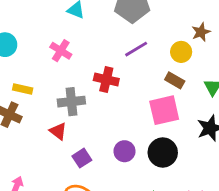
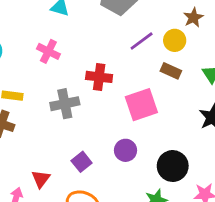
purple line: (136, 49) -> (142, 41), moved
pink square: (164, 110) -> (141, 105), moved
red triangle: (58, 131) -> (41, 179), moved, turned 36
black circle: (163, 152) -> (173, 166), moved

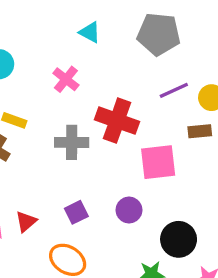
brown rectangle: (171, 71) -> (200, 131), turned -42
red cross: (99, 77) -> (117, 121), size x1.4

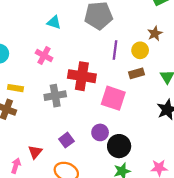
purple line: (174, 90) -> (115, 50), turned -48
pink square: (158, 162) -> (113, 98), turned 35
black circle: (179, 239) -> (119, 146), moved

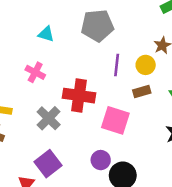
gray cross: (55, 96) -> (49, 118), turned -35
purple square: (66, 140) -> (48, 164), moved, size x1.5

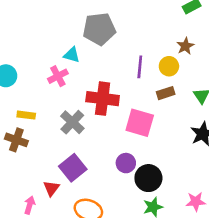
gray pentagon: (97, 26) -> (99, 29), moved
cyan triangle: (46, 34) -> (72, 55), moved
pink cross: (35, 72) -> (58, 76), turned 36

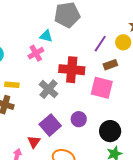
purple line: (140, 67) -> (100, 44), turned 30
brown rectangle: (166, 93) -> (110, 65), moved
purple circle: (126, 163) -> (79, 119), moved

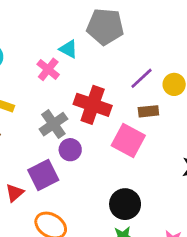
pink cross: (36, 53) -> (48, 69), turned -35
purple circle: (79, 119) -> (70, 150), moved

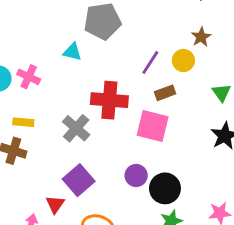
pink cross: (48, 69) -> (29, 77), moved
purple circle: (70, 150) -> (136, 175), moved

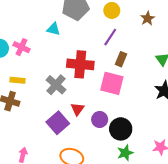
yellow circle: (183, 60) -> (112, 10), moved
brown rectangle: (165, 93) -> (121, 59), turned -48
red triangle: (55, 204) -> (77, 109), moved

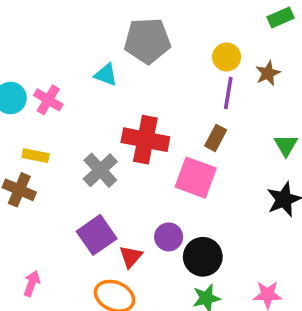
yellow circle: (112, 10) -> (227, 57), moved
purple line: (110, 37) -> (228, 93), moved, turned -30
red triangle: (77, 109) -> (131, 257), moved

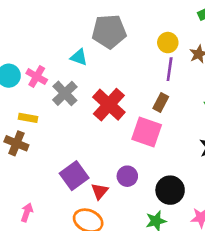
red cross: (145, 140) -> (109, 105), turned 32
gray cross: (100, 170) -> (65, 93), moved
black circle: (203, 257) -> (170, 190), moved

